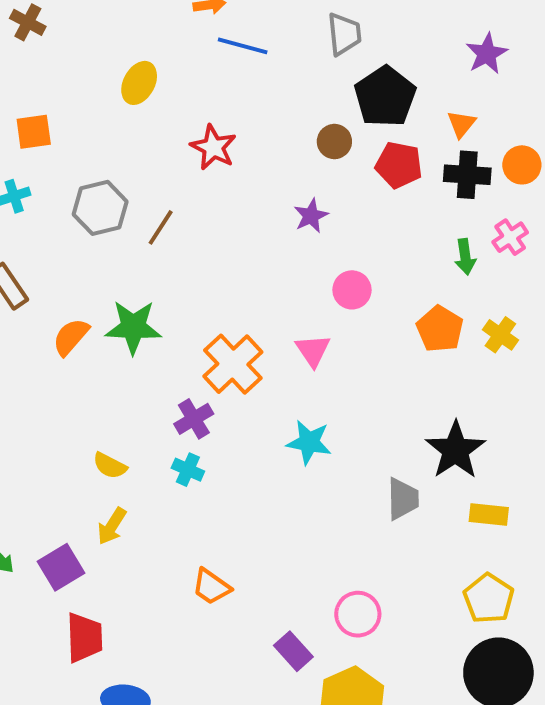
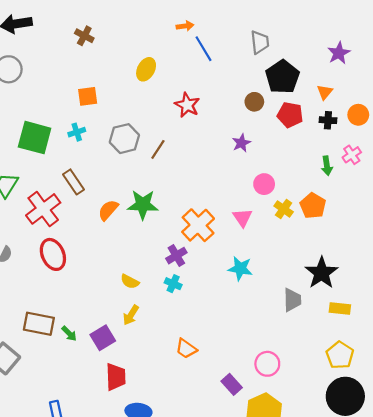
blue line: (243, 46) -> (203, 49), turned 44
black cross: (467, 175) -> (328, 120), size x0.7
yellow cross: (500, 335) -> (284, 209), moved

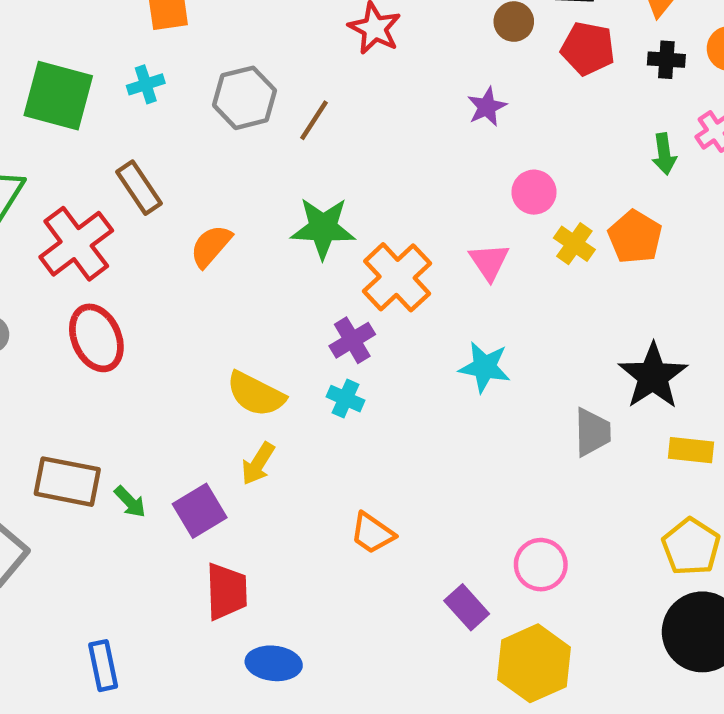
green star: (143, 205) -> (323, 228), moved
yellow semicircle: (130, 282) -> (256, 394), size x1.5

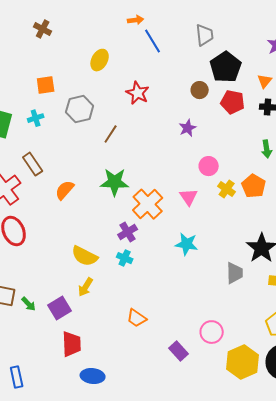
gray hexagon: (245, 98) -> (80, 109), moved
yellow hexagon: (534, 663) -> (243, 362), moved

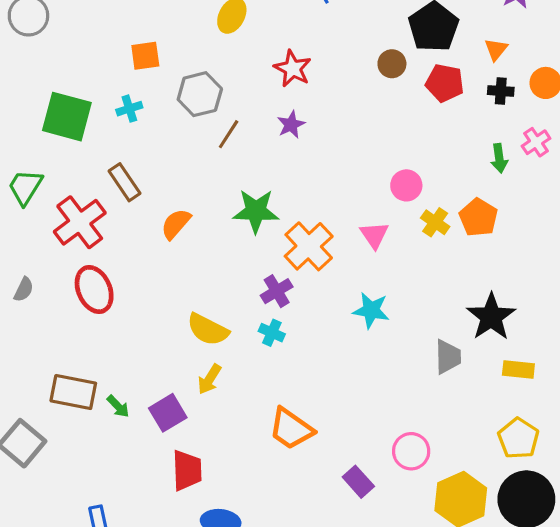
purple star: (188, 128) -> (291, 125), moved
brown line: (111, 134) -> (229, 134), moved
orange trapezoid: (137, 318) -> (291, 429), size x1.4

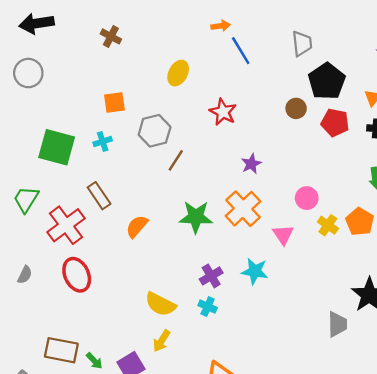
purple star: (291, 125) -> (251, 164), moved
orange cross: (309, 246) -> (243, 209), moved
cyan star: (371, 310) -> (255, 271), moved

